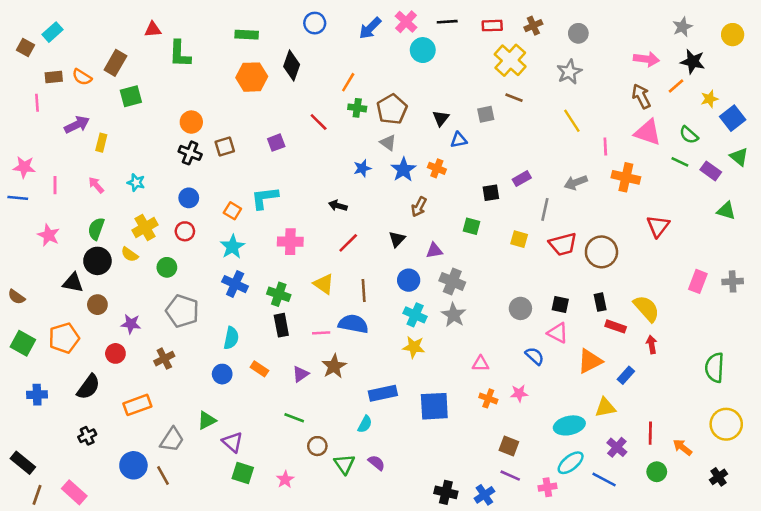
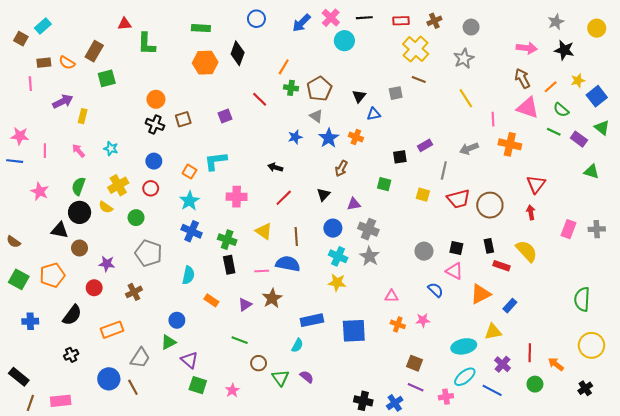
orange line: (676, 86) -> (551, 87), moved
red arrow: (652, 344) -> (531, 212), moved
blue circle: (222, 374) -> (177, 320), moved
pink rectangle: (74, 492) -> (61, 401), turned -48

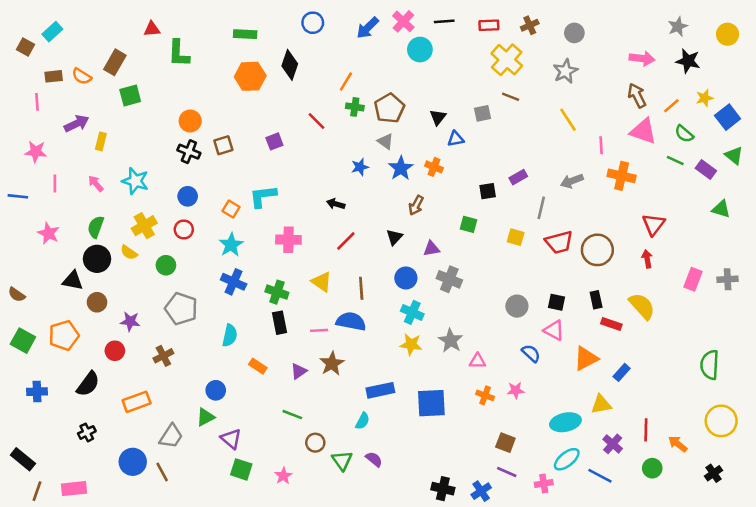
pink star: (20, 136) -> (36, 152), moved
cyan star: (111, 149) -> (135, 181), size x1.5
gray star: (370, 256) -> (451, 341), moved

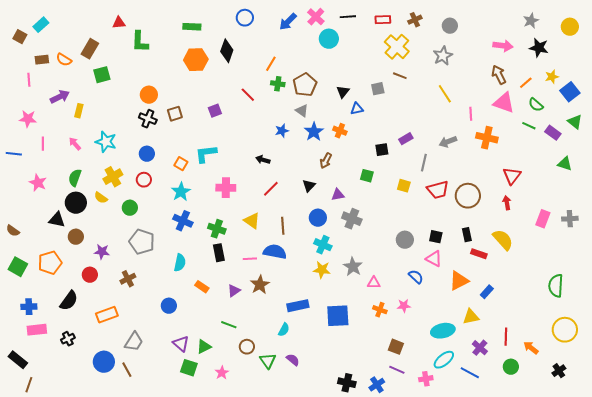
green triangle: (205, 417) -> (204, 347), moved
pink rectangle: (74, 489) -> (37, 330), moved

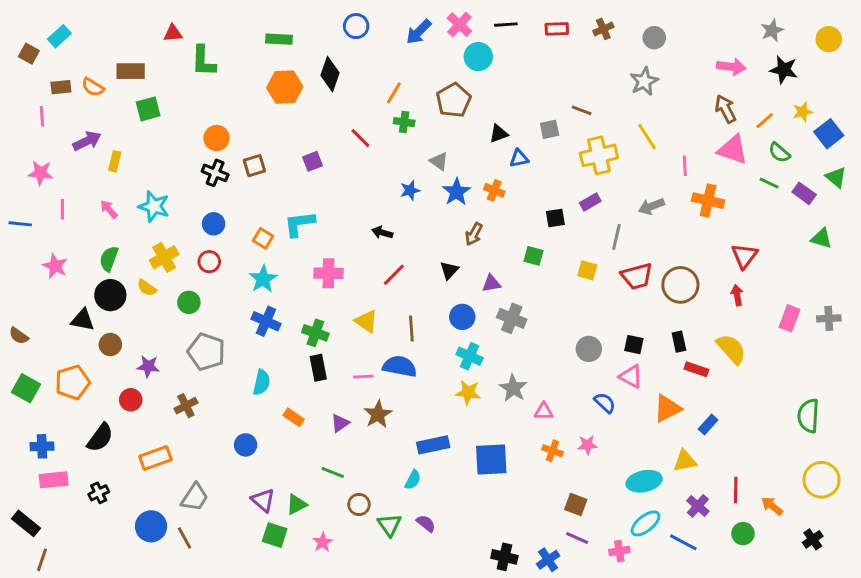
yellow cross: (397, 47) -> (599, 155), moved, turned 35
brown rectangle: (90, 49) -> (131, 71), turned 60
brown pentagon: (305, 85) -> (454, 100), moved
black triangle: (343, 92) -> (499, 134), turned 32

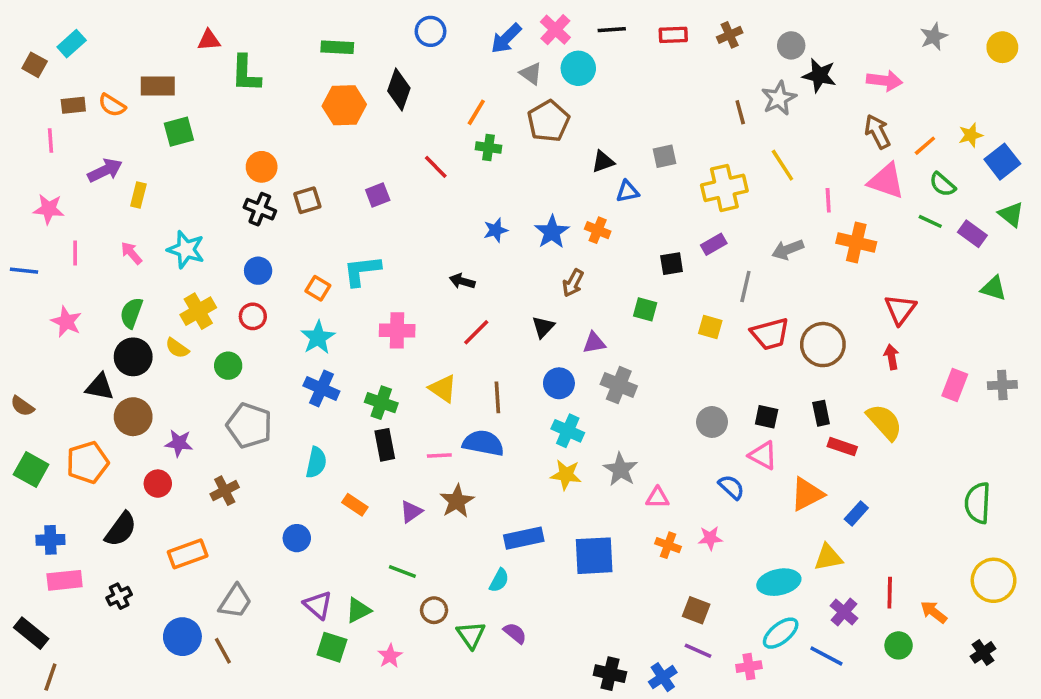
black star: (784, 70) -> (819, 75), moved
brown line: (582, 110) -> (740, 112), moved, turned 54
gray triangle: (439, 161) -> (531, 74), moved
brown circle: (110, 345) -> (133, 417), size x1.4

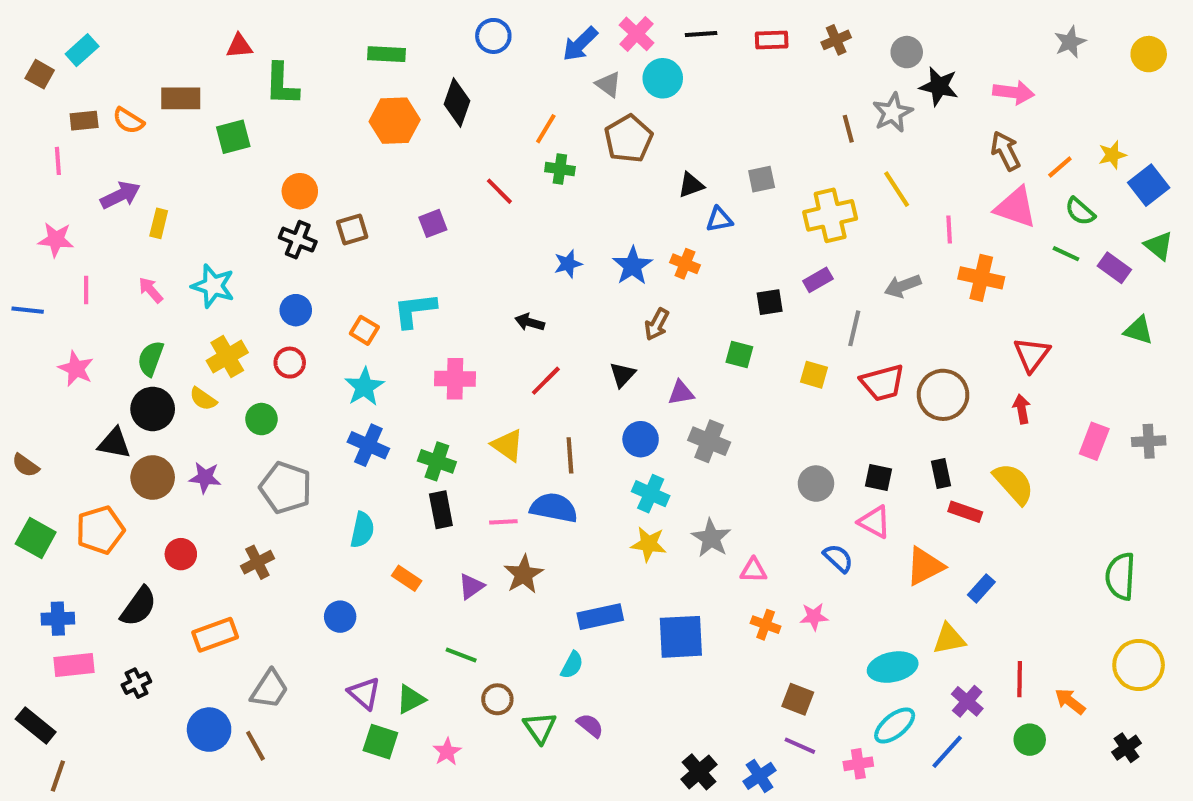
green square: (179, 132) -> (233, 137), moved
purple star: (179, 443) -> (205, 478), moved
blue line: (826, 656) -> (947, 752), turned -76
black cross: (610, 674) -> (699, 772), turned 36

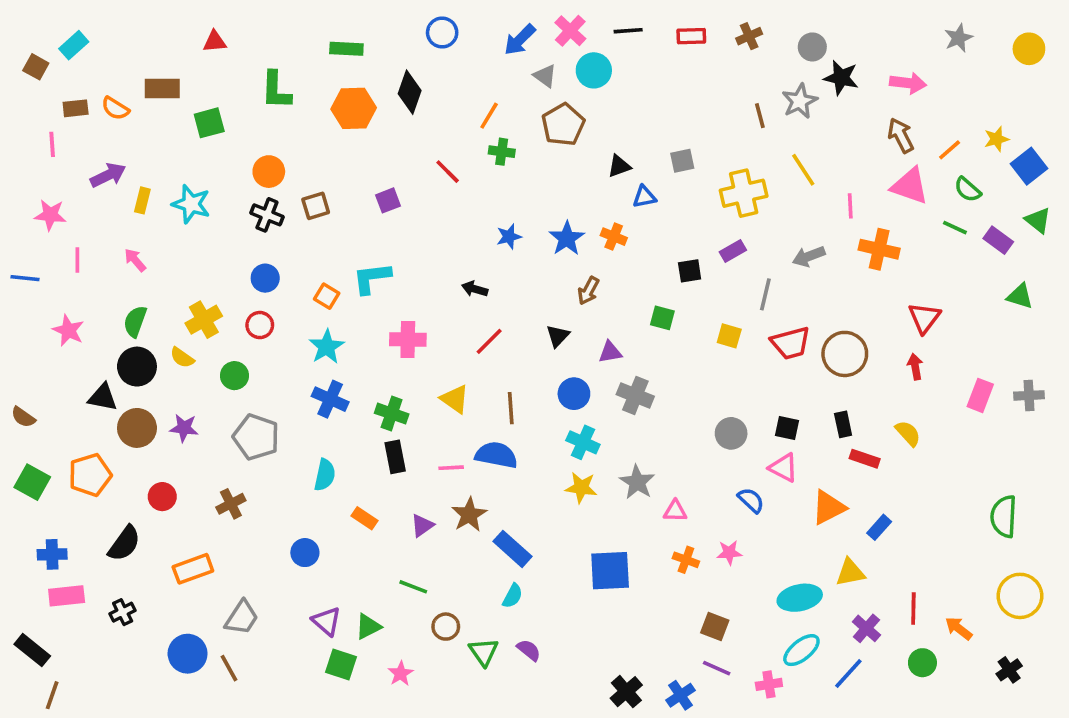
green L-shape: (282, 84) -> (276, 90), moved
cyan star: (213, 286) -> (191, 204), moved
yellow semicircle: (1014, 484) -> (908, 433), size x0.7
blue rectangle: (600, 617) -> (513, 549), moved, turned 54

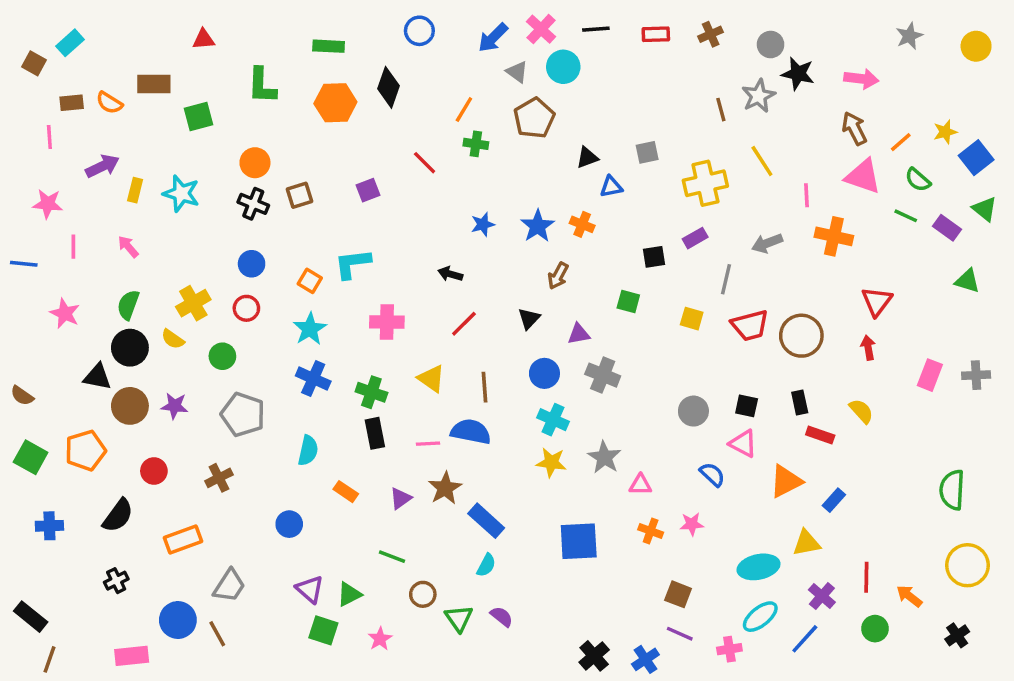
pink rectangle: (67, 596) -> (132, 656), moved

